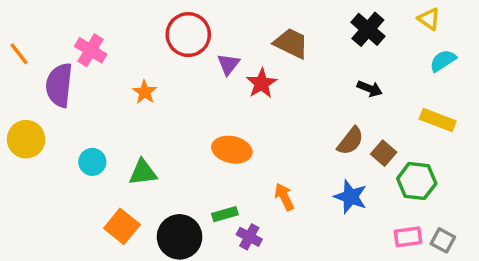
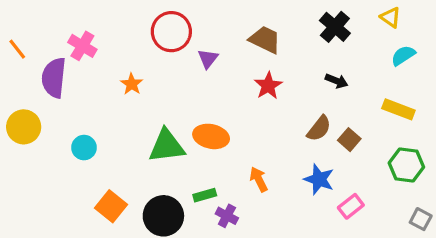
red star: (262, 83) -> (268, 86), moved
green triangle: (143, 172) -> (167, 146), moved, size x1.4
green hexagon: (417, 181) -> (406, 165), moved
pink rectangle: (408, 237) -> (351, 206), moved, turned -30
gray square: (443, 240) -> (421, 219), moved

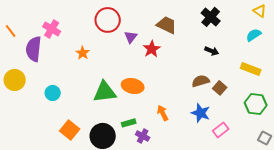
yellow triangle: (390, 17) -> (260, 11), moved
red star: (268, 86) -> (152, 49), moved
brown semicircle: (319, 128) -> (201, 81), turned -144

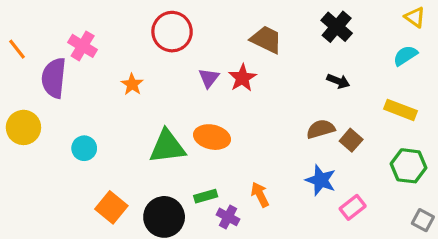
purple triangle: (131, 37) -> (209, 78), moved
orange arrow: (163, 113) -> (260, 195), moved

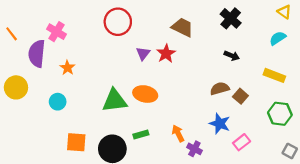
orange star: (132, 84) -> (67, 68), moved
orange square: (111, 207) -> (76, 142), turned -35
purple cross: (228, 217) -> (194, 149), moved

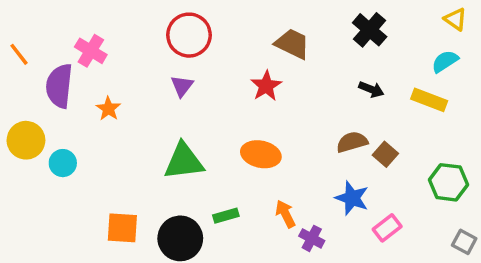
purple triangle: (143, 54) -> (182, 86), moved
yellow rectangle: (274, 75) -> (429, 100), moved
orange ellipse: (145, 94) -> (261, 154), moved
cyan circle: (58, 102) -> (63, 163), moved

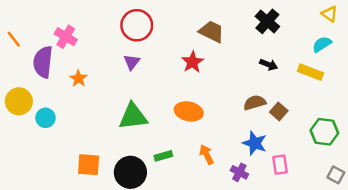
pink rectangle: (387, 228) -> (280, 165), turned -60
purple cross: (312, 238) -> (239, 172), moved

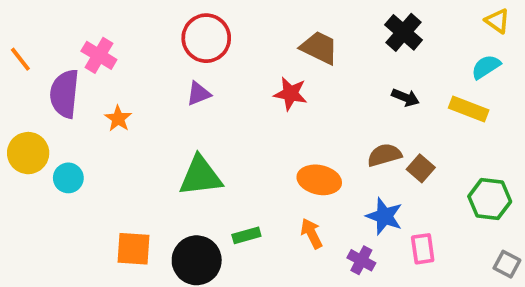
purple triangle: (132, 62) -> (199, 94), turned 30
red star: (193, 62) -> (291, 94), turned -30
orange ellipse: (189, 111) -> (319, 180), moved

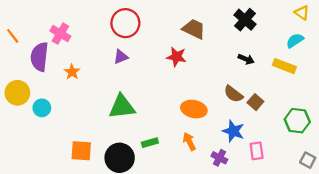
brown semicircle: (384, 155) -> (233, 94), turned -126

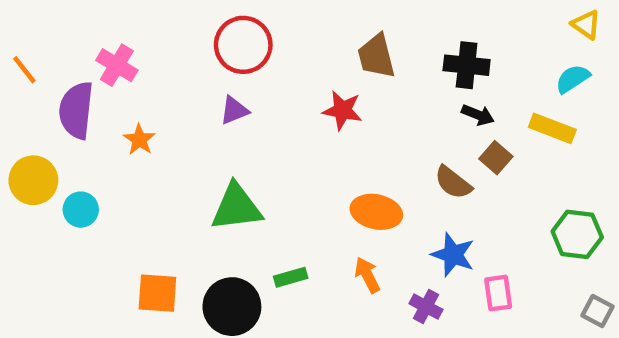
black cross: (245, 20) -> (467, 65), moved, turned -35
brown trapezoid: (194, 29) -> (376, 56), turned -130
brown square: (255, 102) -> (496, 158), moved

